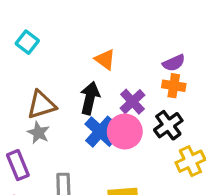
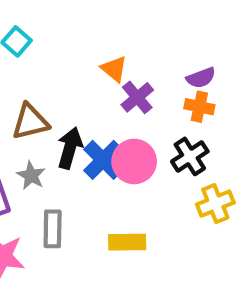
black arrow: (90, 98) -> (70, 148), moved
purple cross: (132, 102) -> (137, 97), moved
gray star: (38, 133) -> (31, 175), moved

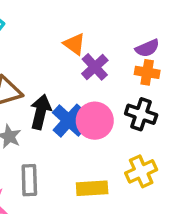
black cross: (190, 156) -> (141, 114), turned -36
yellow cross: (215, 204) -> (141, 171), moved

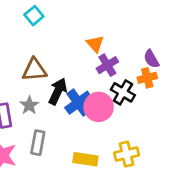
purple semicircle: (147, 48) -> (151, 59), turned 72
orange cross: (147, 72) -> (147, 78), turned -36
black cross: (141, 114) -> (123, 92), moved

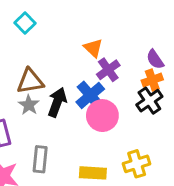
black cross: (123, 92) -> (149, 101), moved, turned 30
blue cross: (78, 103) -> (90, 95), moved
gray star: (29, 105) -> (29, 105), moved

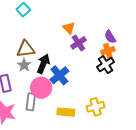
blue cross: (90, 95) -> (59, 75), moved
pink circle: (102, 116) -> (41, 88), moved

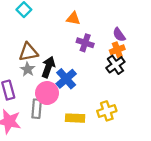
orange triangle: (69, 28) -> (73, 18), moved, turned -32
purple cross: (78, 43) -> (85, 43), turned -35

